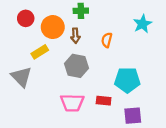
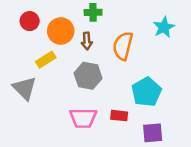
orange semicircle: (107, 40) -> (123, 46), size x1.6
cyan pentagon: (127, 80) -> (146, 92), turned -30

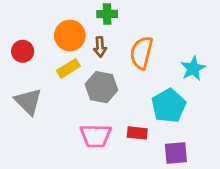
red circle: (30, 21) -> (23, 51), moved
cyan star: (164, 27) -> (193, 68), moved
yellow rectangle: (46, 60) -> (68, 68), moved

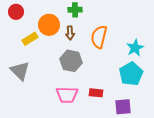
red circle: (23, 51) -> (16, 12), moved
yellow rectangle: (68, 68) -> (30, 39), moved
cyan pentagon: (169, 106) -> (131, 74), moved

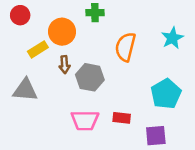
brown arrow: (70, 33) -> (65, 65), moved
cyan star: (135, 48) -> (172, 38), moved
gray triangle: (20, 71) -> (25, 90), turned -40

